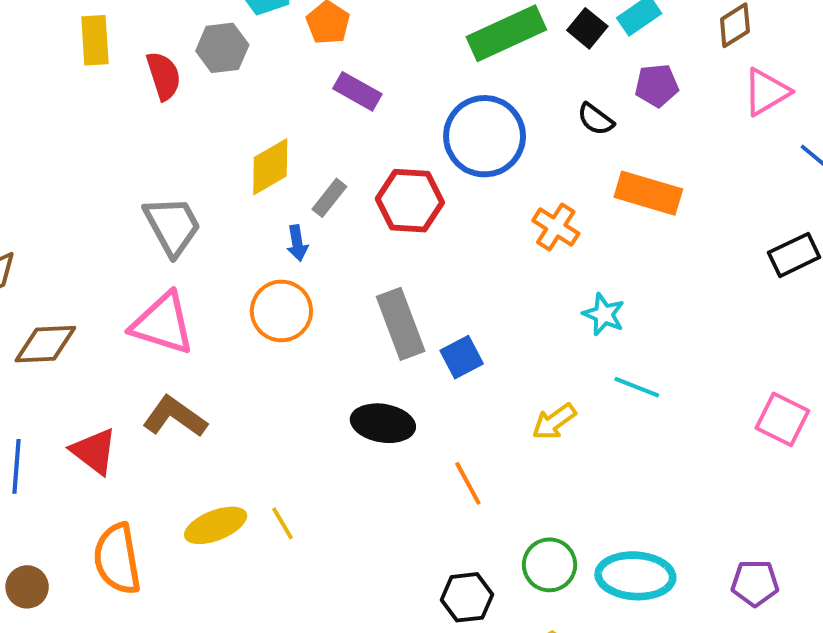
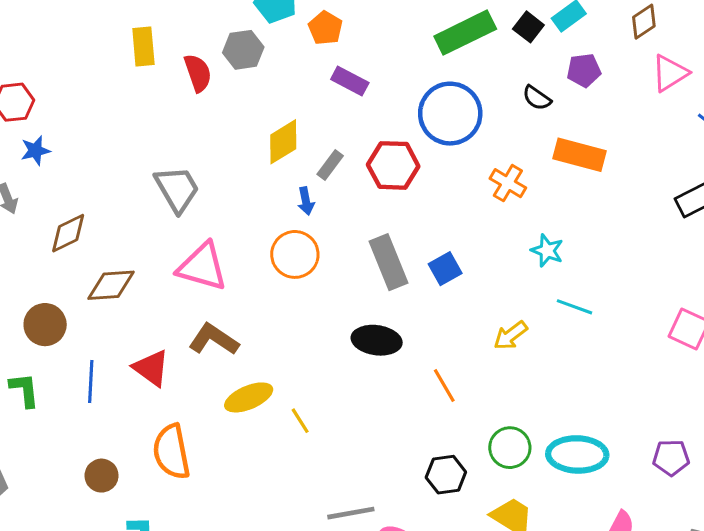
gray trapezoid: (172, 226) -> (177, 189), moved
blue square: (462, 357) -> (445, 269), moved
yellow ellipse: (216, 525) -> (249, 397), moved

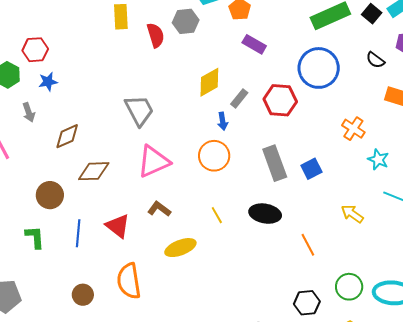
orange cross: (508, 183) -> (353, 129), moved
pink triangle: (202, 267) -> (154, 161), turned -42
yellow arrow: (511, 335) -> (352, 214), turned 70
brown L-shape: (214, 339) -> (159, 209), size x0.7
yellow line: (300, 421) -> (217, 215), moved

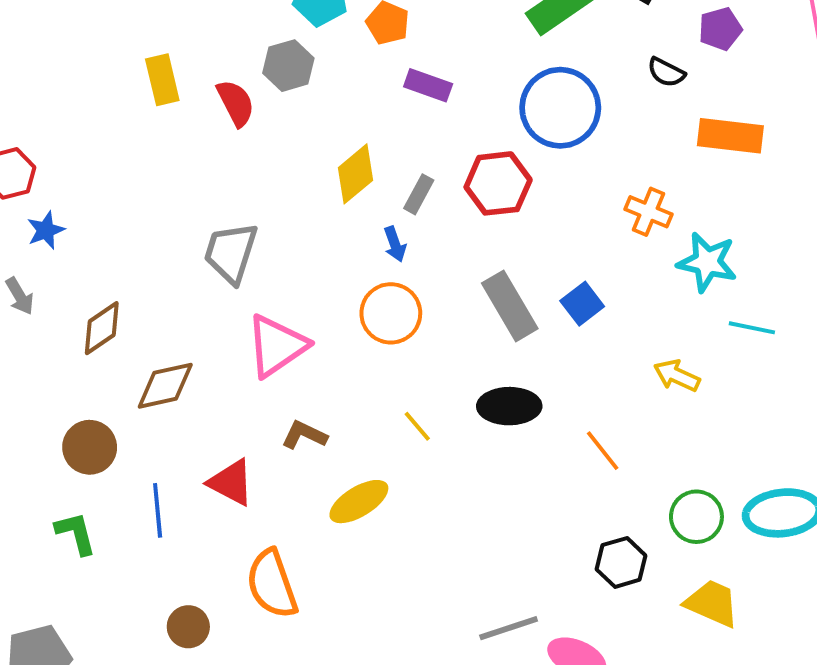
gray trapezoid: (139, 110) -> (231, 253), turned -124
cyan star: (378, 159) -> (707, 262), size x1.4

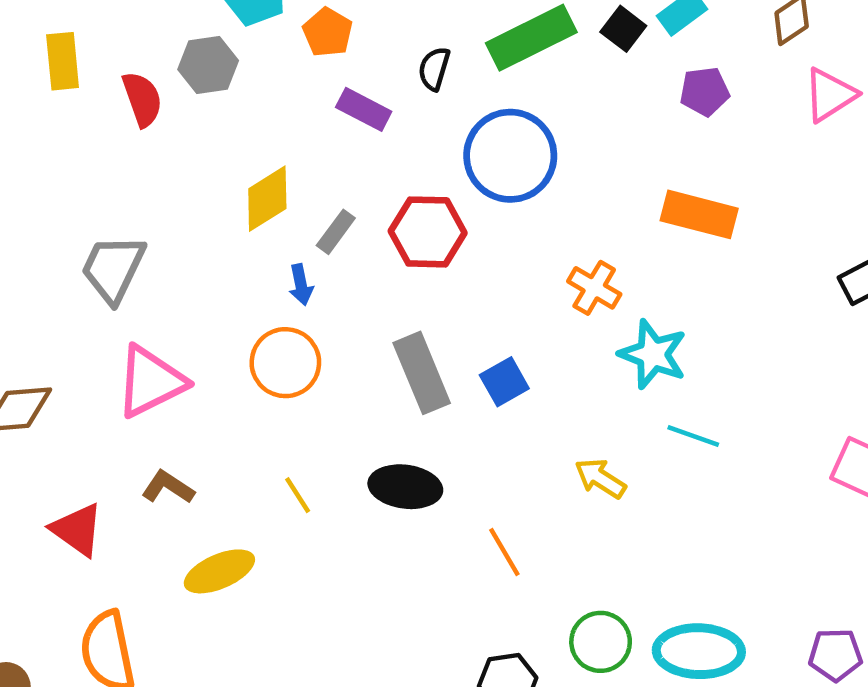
black semicircle: (666, 72) -> (434, 69), moved, turned 72

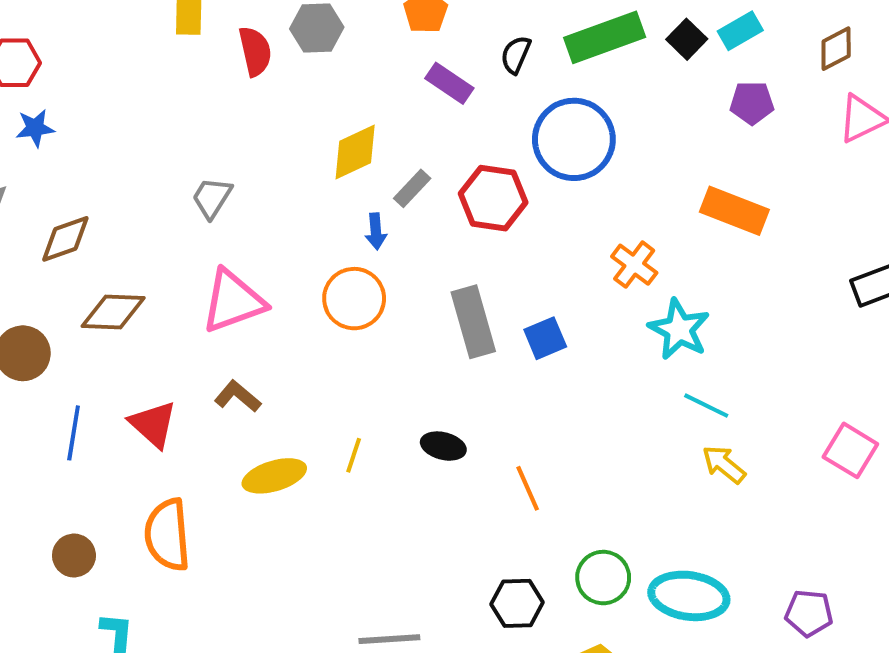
gray trapezoid: (113, 269) -> (212, 198), size x0.7
yellow arrow: (600, 478) -> (724, 464), moved
black ellipse: (405, 487) -> (443, 446), moved, size x0.7
yellow line: (298, 495) -> (354, 455), moved, turned 44

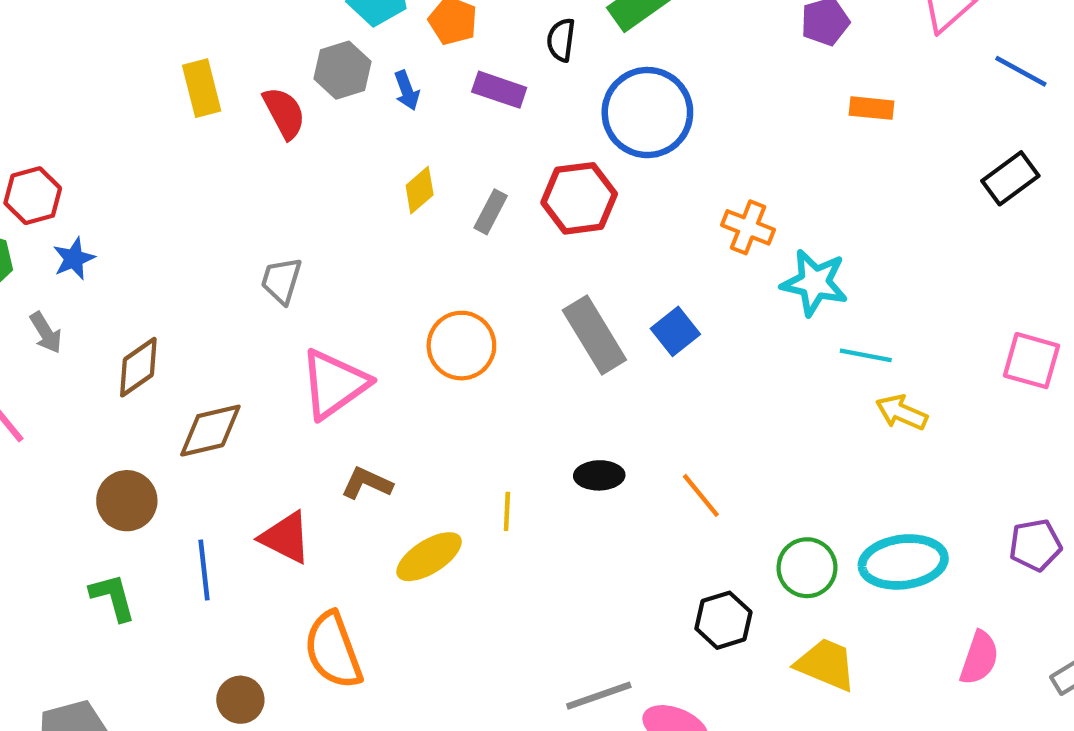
yellow diamond: (355, 152) -> (420, 190), size x0.7
orange rectangle: (734, 211) -> (871, 108), moved, size x0.6
blue arrow: (376, 231) -> (407, 90), moved

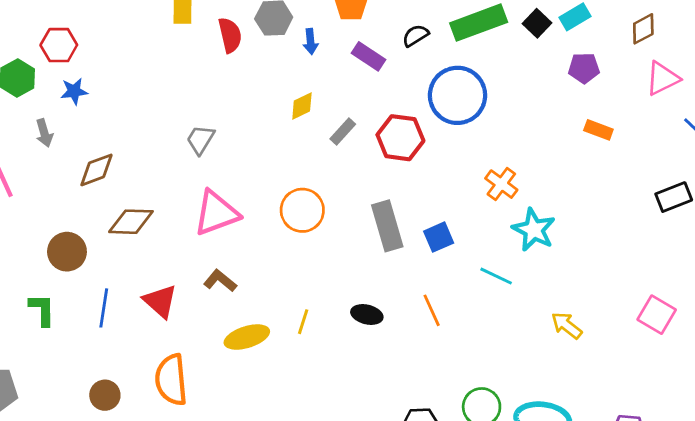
black semicircle: (561, 40) -> (416, 36), turned 36
cyan line: (866, 355) -> (496, 276), moved
orange line: (701, 495) -> (432, 310), moved

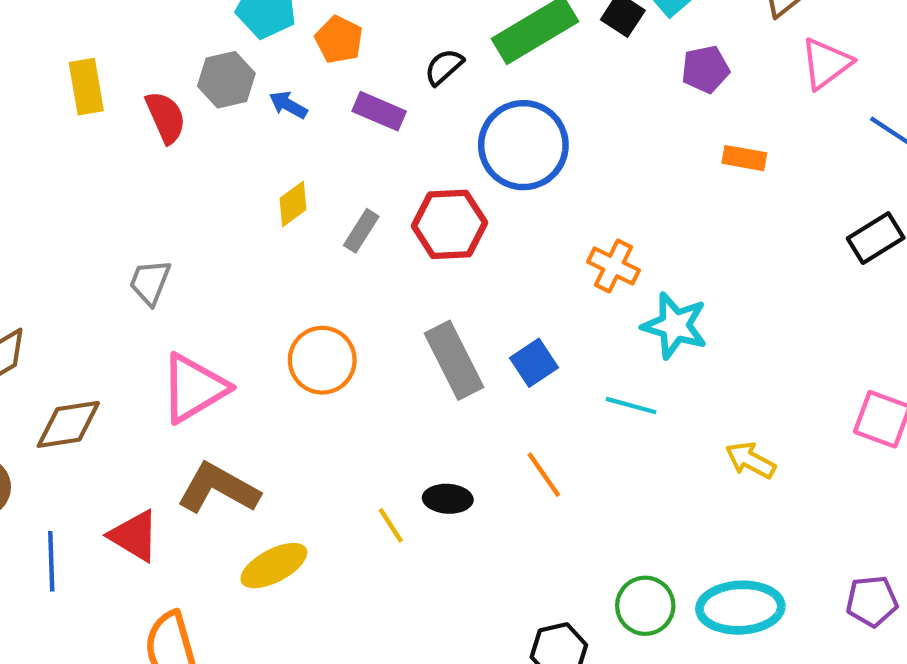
blue arrow: (311, 42) -> (288, 105), turned 135
brown L-shape: (220, 281) -> (218, 488), size x1.6
yellow line: (303, 322) -> (391, 525), moved, turned -40

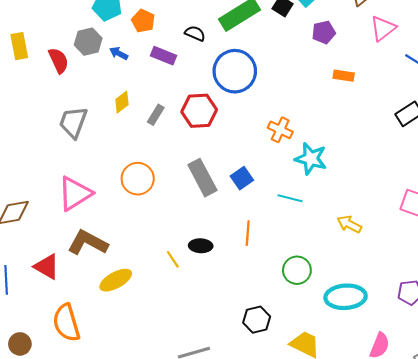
black semicircle: (444, 67) -> (195, 33), turned 66
gray trapezoid: (150, 282) -> (73, 122), moved, size x1.4
orange line: (544, 475) -> (248, 233), turned 40
green circle: (645, 606) -> (297, 270), moved

